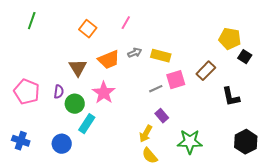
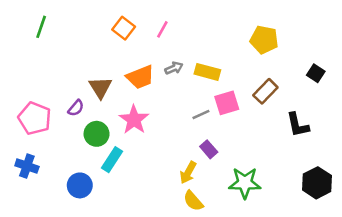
orange square: (88, 29) -> (124, 28), moved
yellow pentagon: (230, 39) -> (264, 40), moved
purple semicircle: (59, 92) -> (76, 108), moved, turned 32
blue cross: (21, 141) -> (27, 166), moved

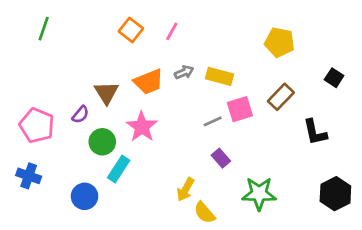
yellow arrow: (188, 173) -> (185, 190), moved

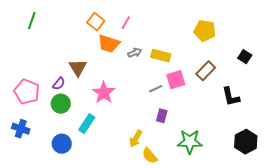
orange trapezoid: (149, 82) -> (109, 44), moved, turned 40
green circle: (102, 142) -> (61, 104), moved
purple rectangle: (221, 158) -> (162, 116), turned 56

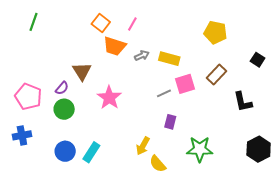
cyan rectangle: (87, 124) -> (91, 152), moved
blue cross: (21, 129) -> (22, 135), turned -30

